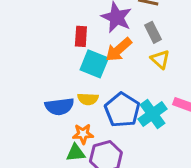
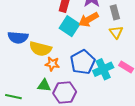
yellow semicircle: (88, 99) -> (40, 49), moved, size x1.5
blue semicircle: (59, 106) -> (18, 37), moved
orange star: (83, 134) -> (52, 64), moved

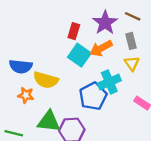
orange star: (52, 64) -> (26, 95), moved
cyan cross: (103, 69) -> (109, 82), moved
green triangle: (44, 85) -> (49, 122), size x1.5

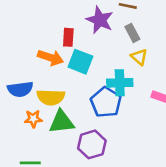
orange arrow: (101, 48) -> (51, 58), moved, turned -120
cyan cross: (109, 82) -> (120, 83), turned 35
green triangle: (49, 122) -> (62, 122), moved

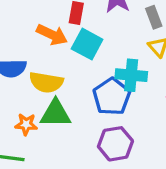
orange star: (33, 119) -> (26, 124), moved
purple hexagon: (92, 144) -> (115, 144), moved

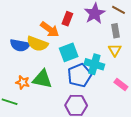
cyan square: (87, 44) -> (69, 52), moved, turned 30
yellow semicircle: (46, 82) -> (37, 44), moved

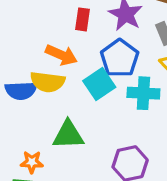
red rectangle: (67, 19) -> (83, 19), moved
blue pentagon: (80, 75) -> (120, 58), moved
orange star: (23, 82) -> (32, 162), moved

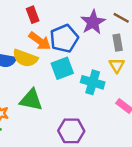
red rectangle: (83, 19) -> (33, 15), moved, turned -42
blue pentagon: (120, 58) -> (64, 38), moved

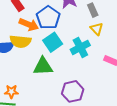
cyan cross: (93, 82) -> (80, 47), turned -30
green triangle: (31, 100) -> (43, 66), moved

